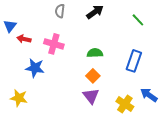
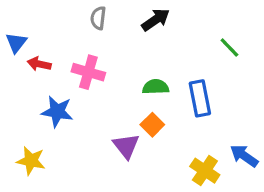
green line: (138, 20) -> (229, 48), moved
blue rectangle: (134, 61) -> (200, 98), moved, turned -30
purple triangle: (91, 96) -> (126, 146), moved

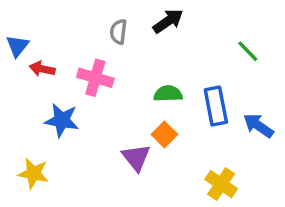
gray semicircle: (98, 18) -> (118, 32), moved
blue arrow: (244, 156) -> (258, 126), moved

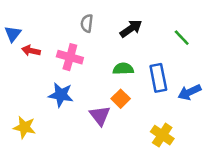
black arrow: (168, 21) -> (131, 29), moved
blue star: (62, 120) -> (61, 95), moved
blue arrow: (258, 126) -> (189, 92), turned -60

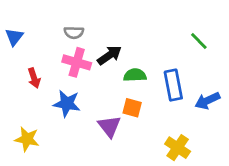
gray semicircle: (87, 23) -> (74, 33), moved, turned -96
black arrow: (131, 29) -> (109, 55), moved
red arrow: (31, 51) -> (34, 78), moved, turned -120
orange square: (121, 99) -> (132, 108), turned -30

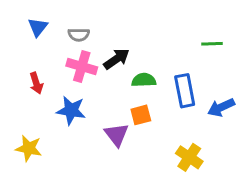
blue triangle: (14, 37) -> (38, 27), moved
green line: (199, 41) -> (212, 44), turned -48
orange square: (132, 108) -> (141, 115), turned -30

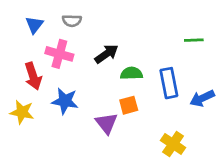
gray semicircle: (79, 35) -> (72, 21), moved
pink cross: (82, 66) -> (59, 54), moved
red arrow: (36, 83) -> (33, 76), size x1.4
yellow star: (29, 148) -> (22, 112), moved

